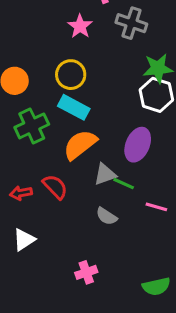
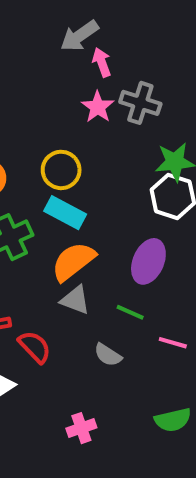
pink star: (80, 26) -> (98, 107), moved
gray triangle: (105, 174) -> (75, 300), moved, turned 40
red semicircle: (55, 187) -> (35, 347), moved
green semicircle: (156, 286) -> (173, 420), moved

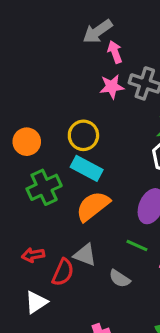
pink star: (98, 107) -> (112, 87), turned 30
gray triangle: (75, 300) -> (85, 255), moved
red semicircle: (35, 347) -> (63, 272), turned 68

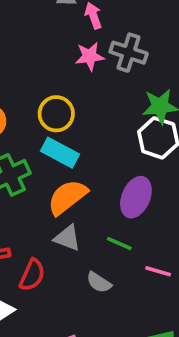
gray triangle: (85, 255) -> (67, 238), moved

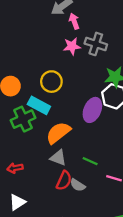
cyan rectangle: (60, 153) -> (39, 105), moved
purple ellipse: (136, 197) -> (92, 110), moved
red semicircle: (32, 275) -> (64, 181), moved

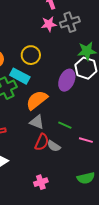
gray cross: (96, 44) -> (70, 22), turned -36

